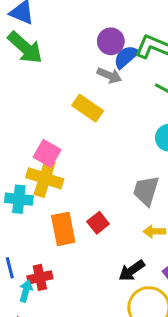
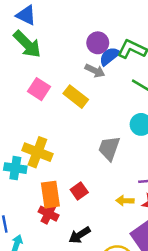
pink square: (47, 153) -> (39, 89), moved
gray trapezoid: (146, 191) -> (109, 148), moved
black arrow: (132, 271) -> (80, 235), moved
red cross: (40, 277) -> (49, 214), moved, turned 36

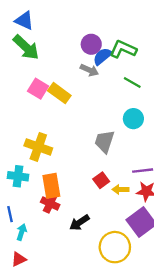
yellow rectangle: (76, 97) -> (59, 93), moved
cyan cross: (15, 168) -> (18, 176), moved
red square: (79, 191) -> (101, 180), moved

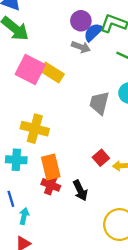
pink square: (38, 89) -> (30, 70), size x1.4
gray trapezoid: (105, 142) -> (99, 103), moved
black arrow: (79, 223) -> (80, 190), moved, turned -78

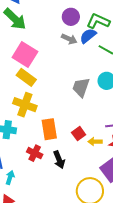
blue semicircle: (93, 32) -> (88, 36), moved
yellow rectangle: (52, 72) -> (26, 77), moved
orange rectangle: (51, 167) -> (49, 129), moved

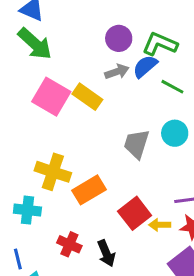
gray arrow: (69, 39) -> (117, 72), turned -42
yellow rectangle: (26, 77) -> (87, 97), moved
orange rectangle: (49, 129) -> (89, 190), moved, turned 70
red square: (79, 134) -> (135, 213), size x1.5

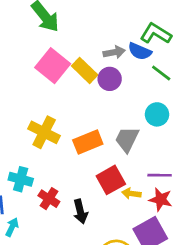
purple circle: (119, 38) -> (110, 79), moved
blue semicircle: (145, 66) -> (140, 51), turned -125
gray trapezoid: (136, 144) -> (127, 139), moved
orange rectangle: (89, 190) -> (88, 142), moved
cyan cross: (27, 210) -> (21, 179), moved

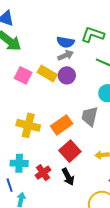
blue semicircle: (140, 51) -> (66, 42), moved
pink square: (53, 66) -> (23, 75), size x0.7
red square: (111, 180) -> (70, 151), moved
red cross: (49, 199) -> (43, 173), turned 35

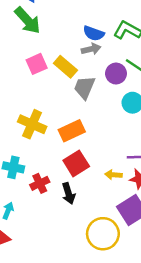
pink square: (23, 75) -> (37, 64), turned 30
purple circle: (67, 75) -> (116, 74), moved
gray trapezoid: (90, 116) -> (84, 88), moved

